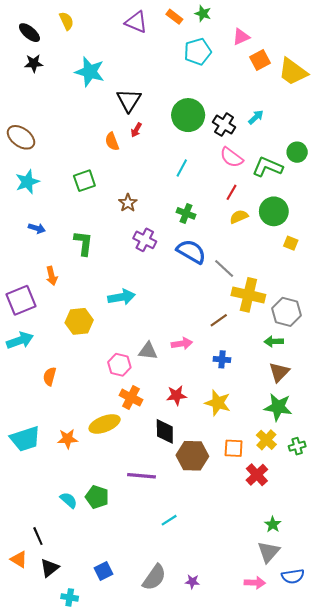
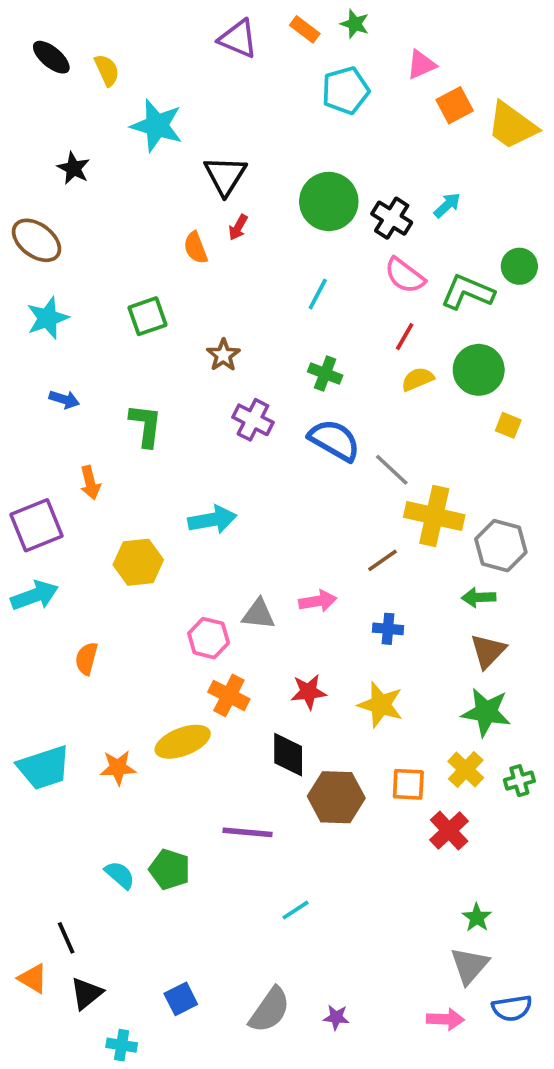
yellow semicircle: (66, 21) -> (107, 70), moved
black star: (34, 63) -> (73, 168), moved, turned 30

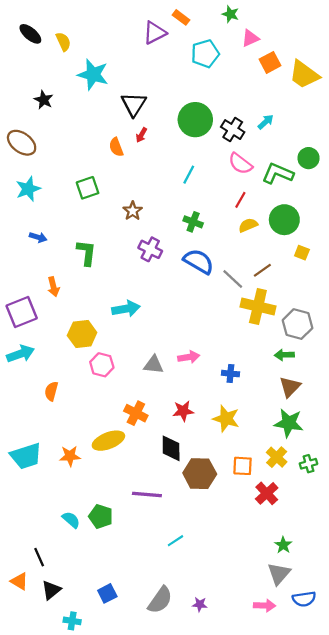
green star: (355, 24) -> (230, 14), moved
purple triangle: (238, 39) -> (155, 33), moved, turned -50
brown line: (382, 560) -> (262, 270), moved
pink hexagon: (209, 638) -> (102, 365), moved

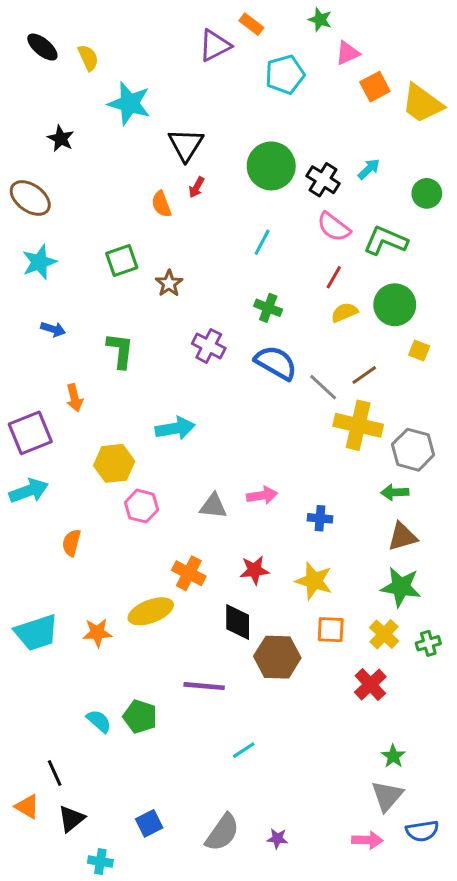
green circle: (309, 158) -> (427, 193), moved
brown star: (133, 211) -> (169, 283), moved
brown triangle: (290, 387) -> (402, 537), turned 30
orange square: (243, 466) -> (331, 630), moved

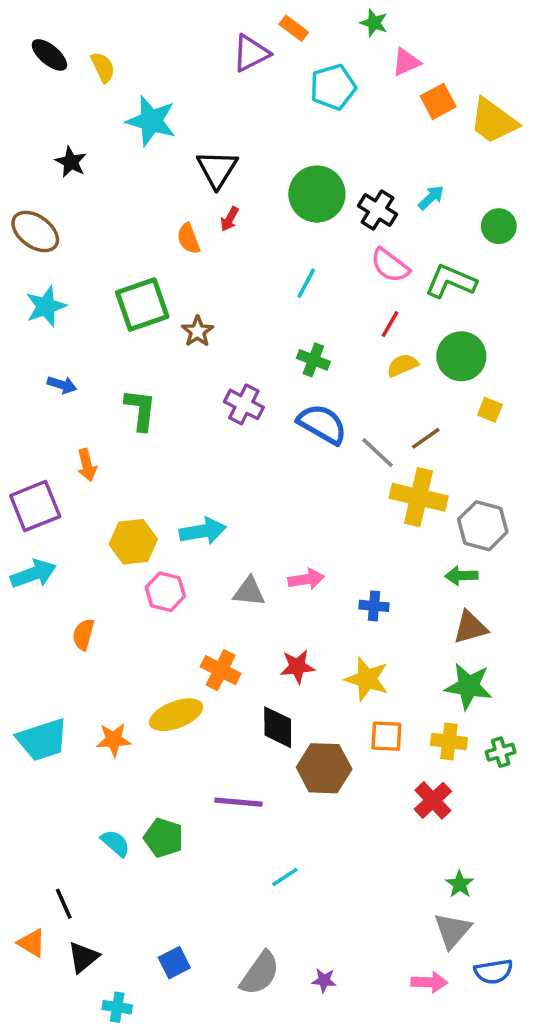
green square: (122, 261) -> (142, 305), size x1.4
cyan arrow: (175, 428) -> (203, 531), moved
yellow cross: (384, 634) -> (449, 741), turned -36

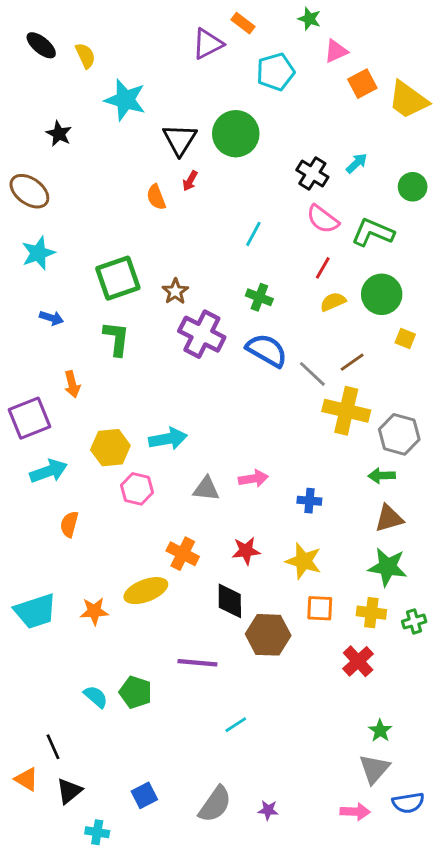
green circle: (317, 194) -> (236, 134), moved
green square: (142, 305) -> (118, 278), moved
brown star: (197, 331) -> (175, 291), moved
purple cross: (244, 404) -> (202, 334), size x1.4
cyan arrow: (33, 574) -> (49, 471), moved

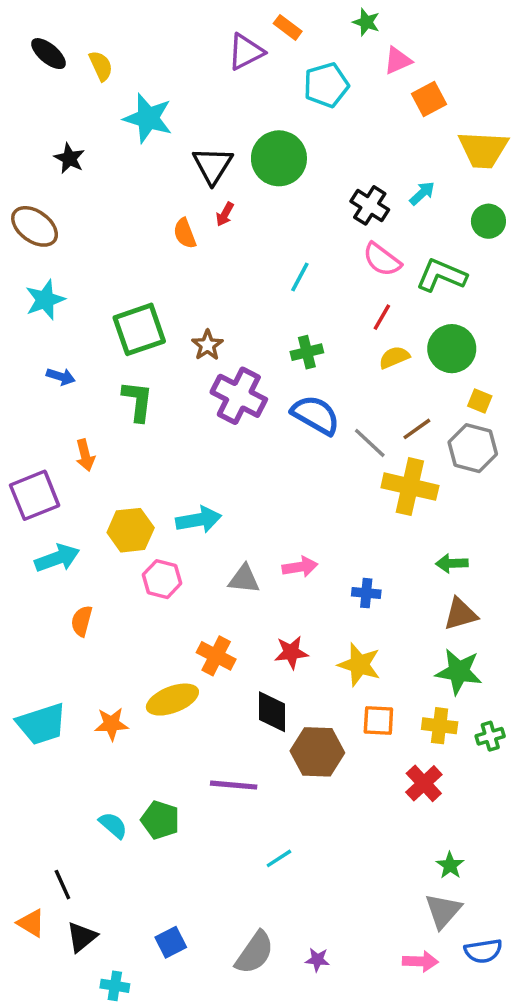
yellow trapezoid: (408, 100) -> (483, 150), moved, turned -33
green cross: (259, 297) -> (307, 352), turned -35
gray hexagon: (399, 434) -> (473, 448), moved

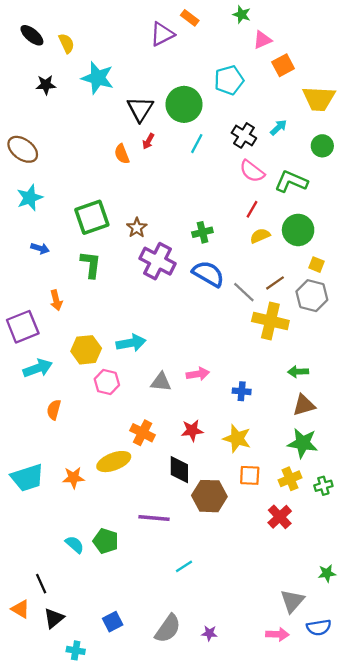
cyan pentagon: (326, 85) -> (229, 80), moved
black star: (69, 158) -> (46, 85), moved, turned -30
cyan line: (300, 277) -> (197, 144), moved
yellow cross: (440, 726) -> (290, 479), turned -30
green star: (450, 865) -> (327, 573), moved, turned 30

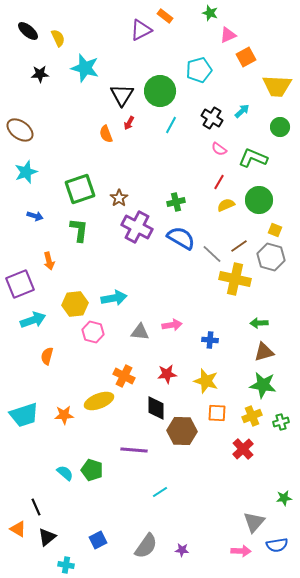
pink semicircle: (252, 171) -> (219, 149), size x0.7

